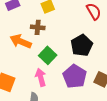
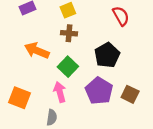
brown cross: (38, 27) -> (69, 33), moved

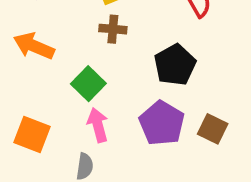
orange arrow: (37, 51) -> (34, 46), moved
green square: (68, 67) -> (88, 84), moved

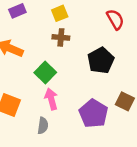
purple pentagon: (162, 123) -> (94, 114), moved

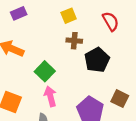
yellow square: (60, 13) -> (69, 16), moved
brown cross: (61, 37) -> (74, 41), moved

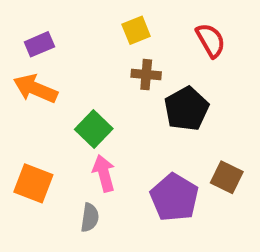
purple rectangle: (19, 13) -> (39, 44), moved

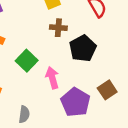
pink arrow: (104, 173) -> (52, 78), moved
brown square: (227, 177) -> (107, 90), turned 30

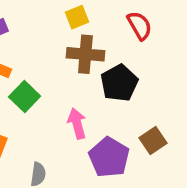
brown cross: (58, 28) -> (85, 54), size x1.5
green square: (27, 61) -> (25, 97), moved

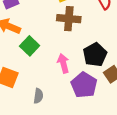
black pentagon: (119, 83) -> (95, 55), moved

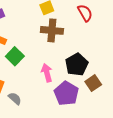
gray semicircle: (38, 96) -> (15, 99), moved, turned -56

